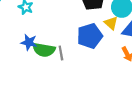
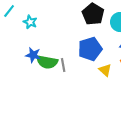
yellow triangle: (111, 23) -> (105, 70), moved

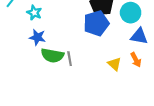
blue pentagon: (90, 49) -> (96, 23), moved
blue star: (33, 55) -> (37, 37), moved

